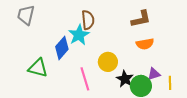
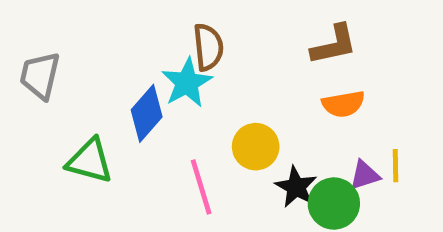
gray trapezoid: (26, 15) -> (40, 76), moved
yellow line: (170, 83) -> (395, 166), moved

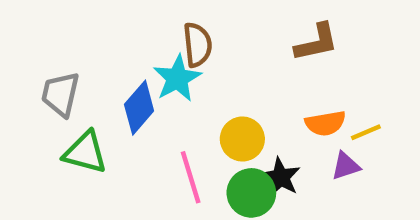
gray trapezoid: (40, 76) -> (60, 94), moved
orange semicircle: (343, 104) -> (325, 123), moved
yellow line: (395, 166) -> (366, 132), moved, turned 68
green circle: (334, 204) -> (251, 193), moved

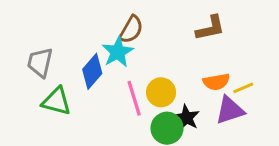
brown semicircle: (197, 45) -> (131, 30), turned 36
purple triangle: (346, 166) -> (230, 110), size x1.5
pink line: (191, 177) -> (134, 98), moved

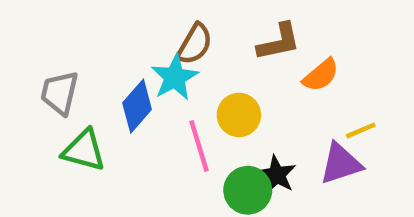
brown L-shape: (210, 28) -> (279, 42), moved
orange semicircle: (216, 82) -> (321, 75), moved, turned -30
yellow circle: (161, 92) -> (239, 115), moved

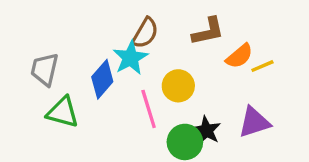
yellow line: (361, 130) -> (262, 66), moved

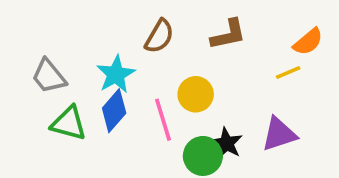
orange semicircle: (239, 56) -> (308, 42), moved
cyan star: (130, 58) -> (116, 74), moved
gray trapezoid: (45, 69) -> (49, 76), turned -52
blue diamond: (102, 79) -> (114, 111), moved

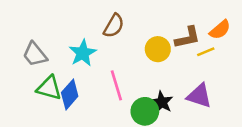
brown L-shape: (228, 34) -> (188, 37), moved
yellow circle: (196, 94) -> (158, 49), moved
blue diamond: (114, 111) -> (70, 94), moved
purple triangle: (279, 134) -> (199, 96), turned 36

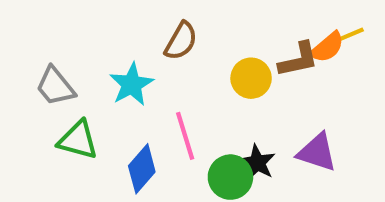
orange semicircle: (220, 30) -> (327, 47), moved
yellow line: (206, 52) -> (350, 35), moved
blue diamond: (70, 94) -> (142, 169), moved

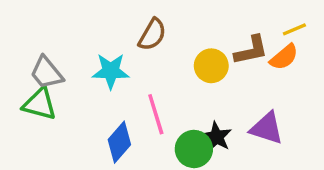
orange semicircle: (327, 47) -> (284, 57), moved
cyan star: (132, 84) -> (111, 71), turned 30
green triangle: (78, 140) -> (40, 104), moved

